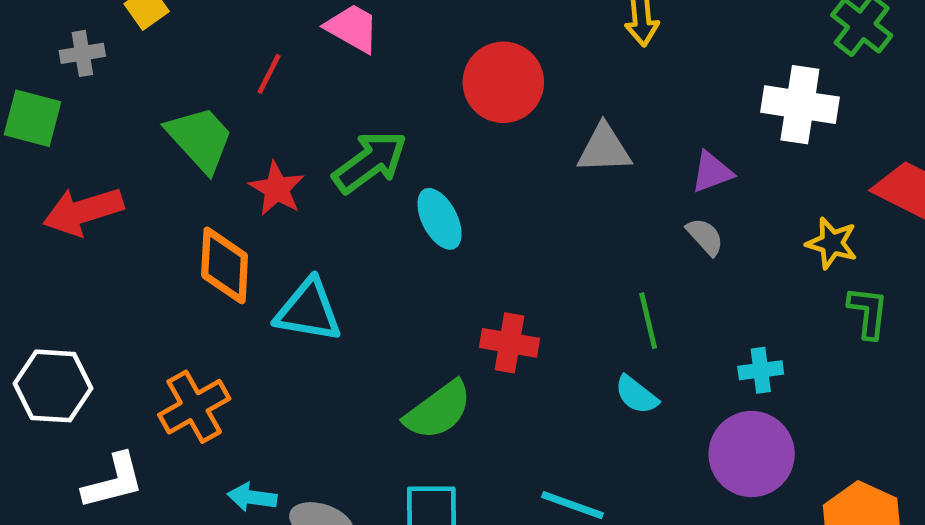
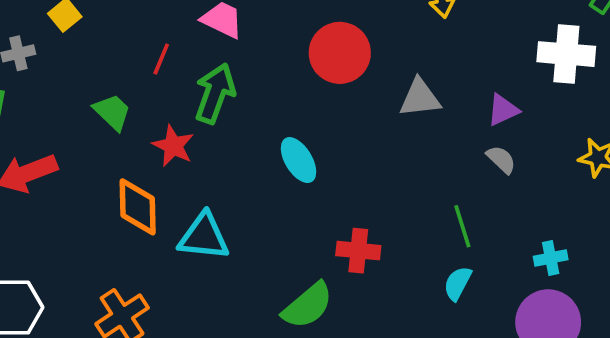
green trapezoid: (200, 139) -> (112, 112), size x0.7
green arrow: (370, 162) -> (215, 93), moved, turned -30
cyan semicircle: (637, 395) -> (458, 283), turned 84

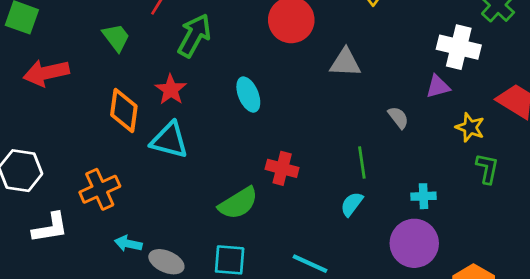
purple triangle: (503, 110) -> (438, 87), moved
red star: (173, 146) -> (171, 90), moved

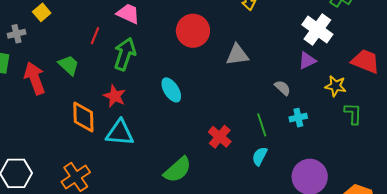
white cross: (459, 47) -> (317, 29), turned 32
red arrow: (46, 73) -> (35, 78), moved, turned 92
red cross: (282, 168) -> (220, 137), moved, turned 35
cyan cross: (424, 196) -> (298, 118), moved

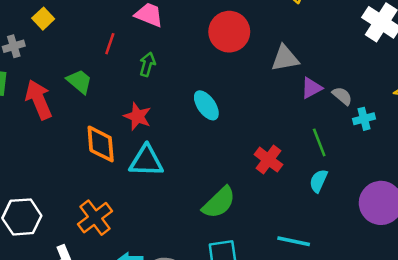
green arrow: (125, 54) -> (147, 64), size x0.6
purple triangle: (307, 61) -> (311, 88), moved
cyan cross: (298, 118) -> (364, 119), moved

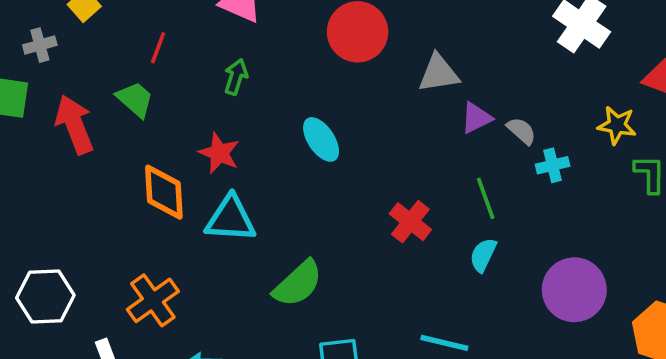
red line: (110, 44) -> (158, 48), moved
green semicircle: (219, 202) -> (298, 284), moved

